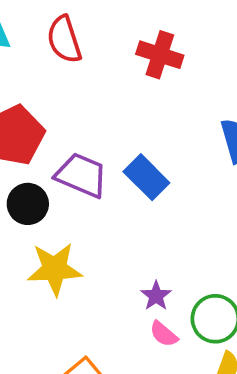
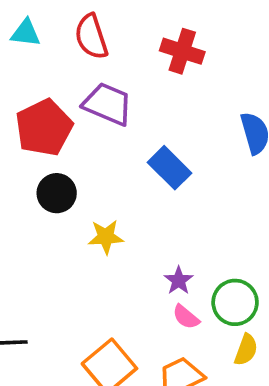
purple trapezoid: (81, 175) -> (108, 104), moved
yellow star: (55, 269) -> (106, 237), moved, size x0.7

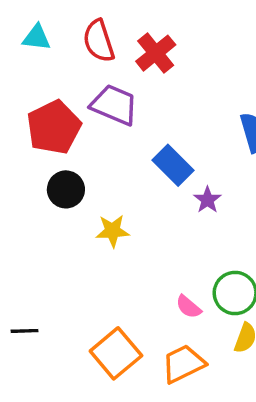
red cross: (182, 51) -> (156, 53), moved, turned 33
purple star: (179, 281) -> (207, 200), moved

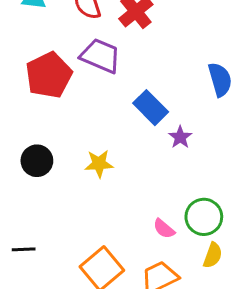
black circle: (66, 189) -> (37, 161), moved

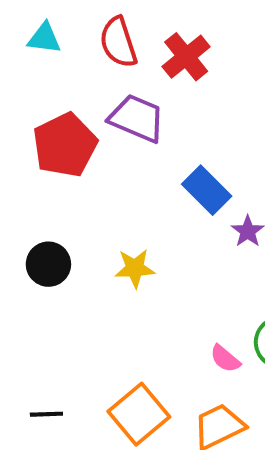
black line: (24, 249) -> (46, 414), moved

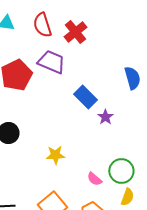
yellow star: (135, 268) -> (55, 155), moved

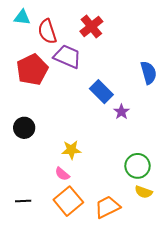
red semicircle: (42, 25) -> (47, 31), moved
pink semicircle: (94, 179) -> (62, 174), moved
yellow semicircle: (127, 197) -> (144, 192), turned 90

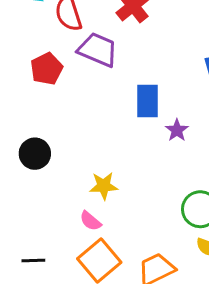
red pentagon: (32, 70) -> (47, 69), size x0.7
blue rectangle: (101, 92) -> (148, 101), turned 45

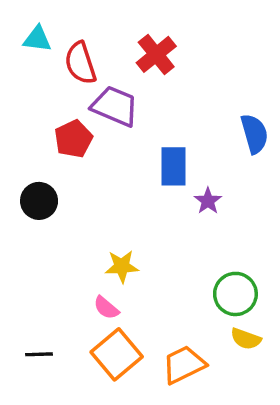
red pentagon: (47, 69) -> (73, 139), moved
black circle: (35, 154) -> (39, 201), moved

